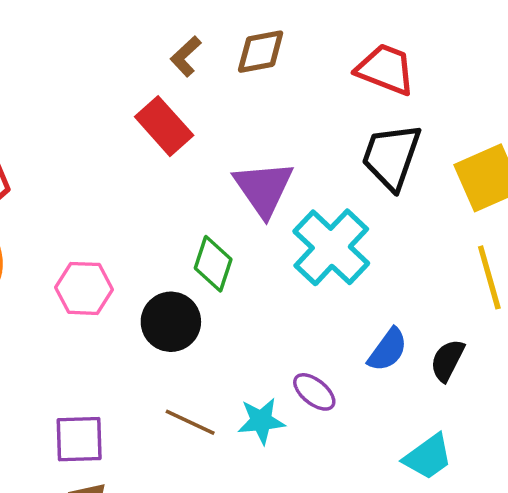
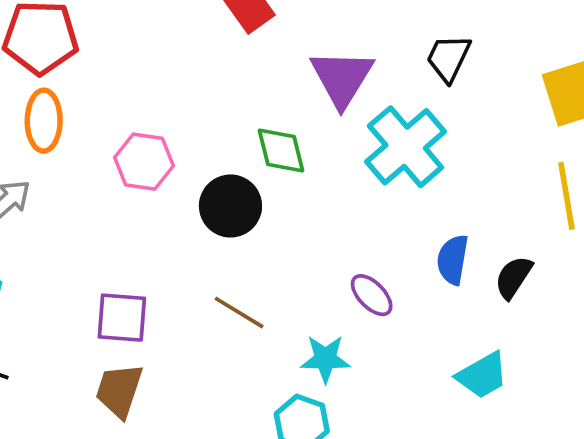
black trapezoid: (391, 157) -> (448, 58), moved, size x0.7
green diamond: (213, 264) -> (281, 150), turned -38
blue semicircle: (388, 350) -> (453, 260), turned 147
cyan star: (261, 421) -> (325, 359), moved

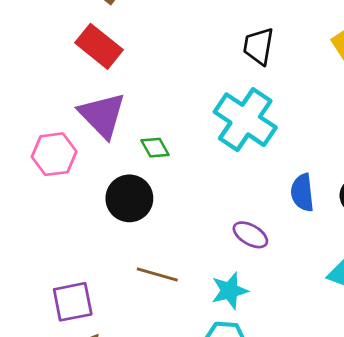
purple triangle: (342, 78) -> (102, 115), moved
green diamond: (281, 150) -> (155, 148), size x0.7
pink hexagon: (144, 162) -> (54, 154), moved

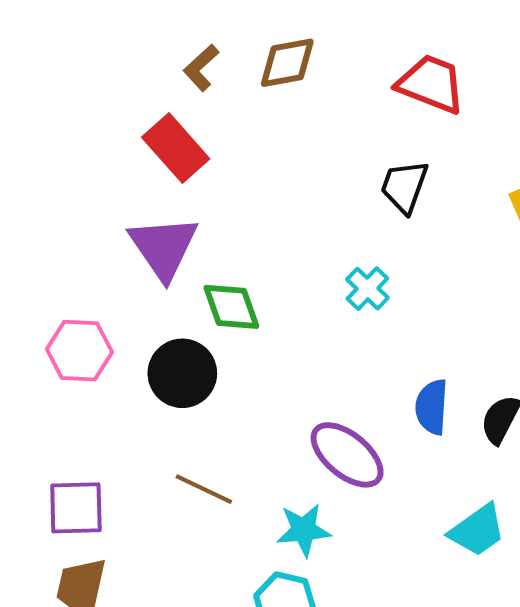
cyan cross: (245, 120) -> (367, 289), size x0.5
green diamond: (155, 148) -> (231, 307), size x1.4
pink hexagon: (54, 154) -> (79, 351), moved
purple ellipse: (250, 235) -> (347, 455), size x1.5

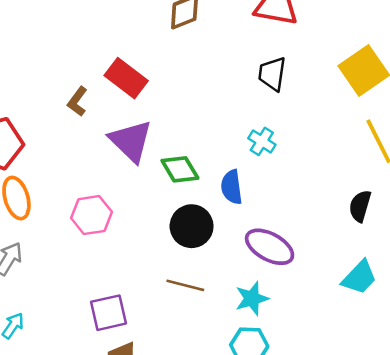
brown L-shape: (201, 68) -> (77, 102), moved
black circle: (182, 373) -> (192, 226), moved
blue semicircle: (432, 407) -> (232, 187), moved

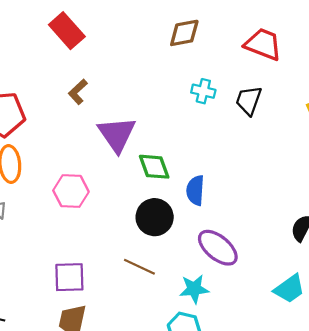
red rectangle: (126, 78) -> (67, 31), moved
cyan cross: (262, 141) -> (203, 91), moved, turned -30

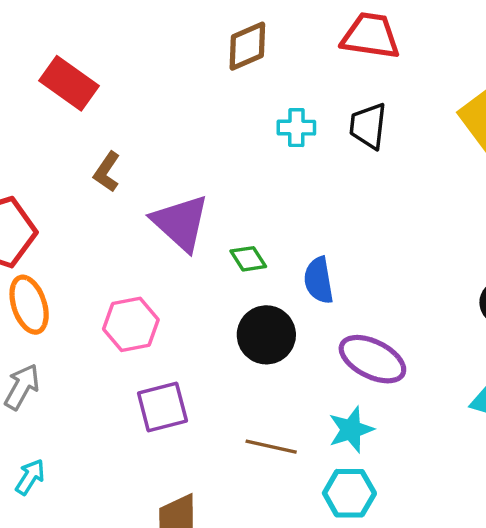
green diamond: (154, 167) -> (248, 259), size x0.7
brown line: (139, 267) -> (271, 447), moved
purple square: (69, 277) -> (162, 407), moved

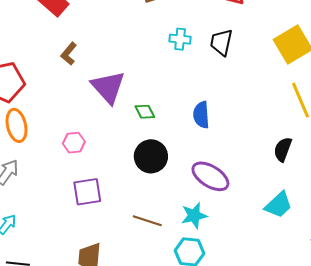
blue semicircle: (319, 280) -> (201, 115), moved
pink hexagon: (131, 324) -> (74, 143), size x0.7

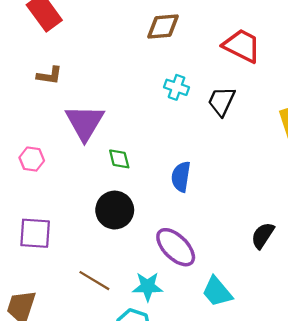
brown L-shape: (69, 54) -> (49, 75), turned -135
pink hexagon: (74, 143) -> (32, 159), moved
cyan trapezoid: (279, 205) -> (217, 292), moved, turned 80

